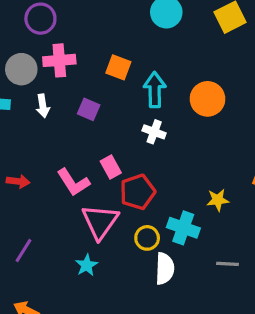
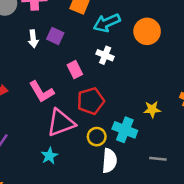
cyan arrow: (155, 90) -> (107, 23), turned -115
white arrow: (43, 106) -> (33, 39), moved
pink rectangle: (111, 167) -> (75, 70), moved
pink triangle: (100, 222) -> (61, 123), turned 32

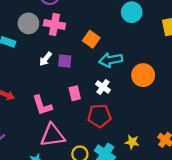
purple square: (55, 36) -> (65, 61), turned -32
white arrow: (33, 39) -> (45, 59), turned 32
red pentagon: (91, 101) -> (99, 116), moved

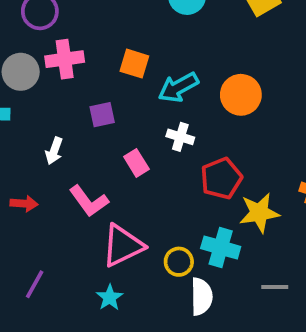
white arrow: (45, 59) -> (54, 151), moved
red pentagon: (99, 116) -> (221, 178), moved
yellow star: (132, 142) -> (259, 213), size x1.5

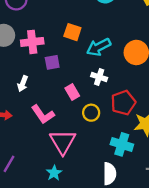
pink cross: (65, 59) -> (32, 42), moved
pink triangle: (123, 246) -> (63, 142), turned -36
yellow circle: (179, 262) -> (91, 113), moved

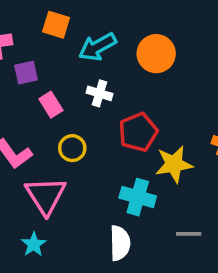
pink rectangle: (72, 92) -> (51, 105), moved
yellow circle: (91, 113) -> (72, 148), moved

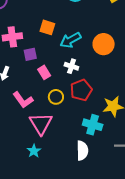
red pentagon: (138, 132) -> (81, 90), moved

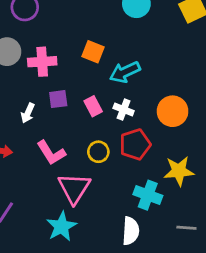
orange circle: (104, 44) -> (173, 111), moved
purple square: (30, 54) -> (58, 99), moved
pink rectangle: (44, 72) -> (93, 106), moved
cyan star: (34, 151) -> (61, 227), size x1.5

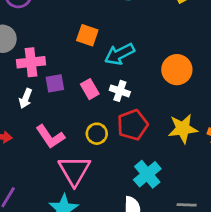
pink cross: (42, 62) -> (31, 62), moved
orange circle: (173, 111) -> (177, 70), moved
yellow star: (179, 171) -> (183, 129), moved
cyan cross: (148, 195) -> (147, 174), turned 32

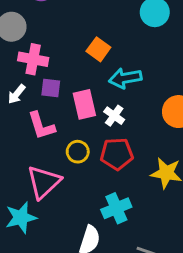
pink rectangle: (90, 89) -> (84, 104), size x1.4
pink L-shape: (50, 137) -> (41, 126), moved

